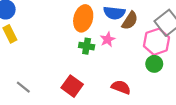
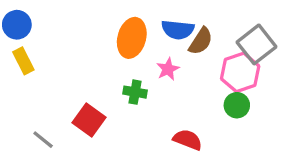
green cross: (87, 46) -> (135, 92), moved
red square: (72, 86) -> (89, 120), moved

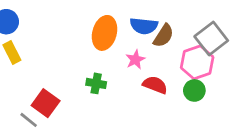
green cross: (135, 92) -> (96, 83), moved
red square: (89, 120) -> (46, 103), moved
red semicircle: (188, 140) -> (155, 85), moved

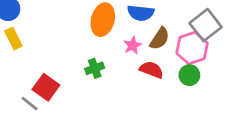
brown semicircle: (163, 36) -> (160, 39), moved
green cross: (96, 83) -> (95, 68), turned -30

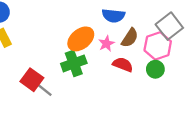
orange ellipse: (103, 20) -> (81, 39), moved, turned 36
green cross: (95, 68) -> (74, 63), size x1.5
gray line: (30, 104) -> (45, 90), moved

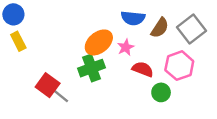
brown semicircle: (130, 38) -> (160, 28), moved
pink hexagon: (158, 46) -> (179, 66), moved
green circle: (155, 69) -> (161, 92), moved

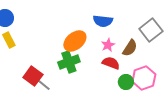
brown semicircle: (160, 28) -> (130, 48), moved
pink star: (126, 47) -> (108, 45), moved
pink hexagon: (179, 66) -> (144, 78), moved

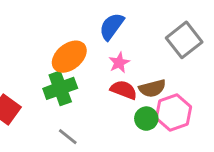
blue semicircle: (103, 21) -> (112, 26), turned 120
brown semicircle: (130, 48) -> (152, 88), moved, turned 42
gray line: (44, 85) -> (68, 137), moved

